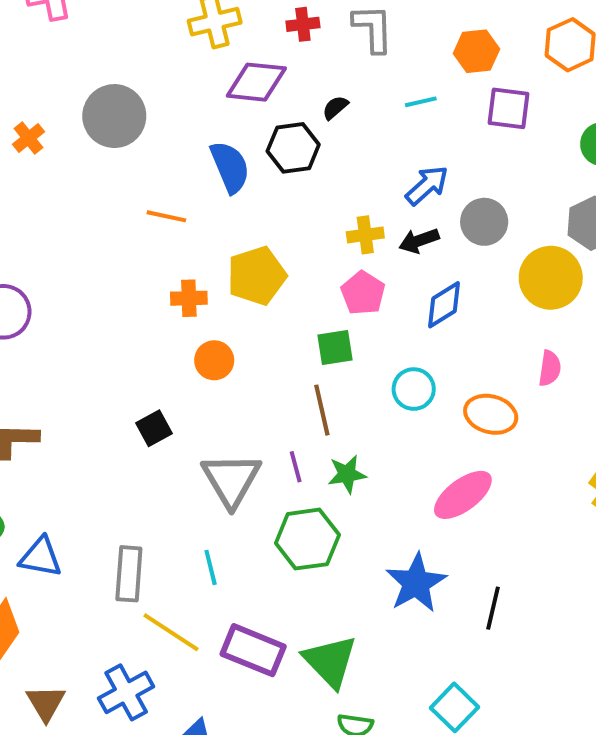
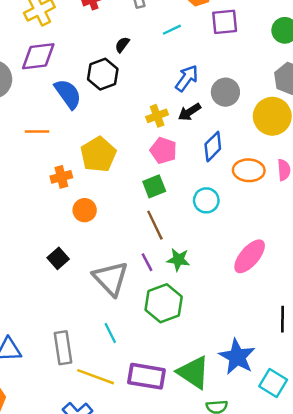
purple diamond: (256, 82) -> (38, 56), moved
orange ellipse: (491, 414) -> (249, 170), moved
green star: (347, 474) -> (178, 260), turned 30
blue star: (416, 583) -> (237, 357), moved

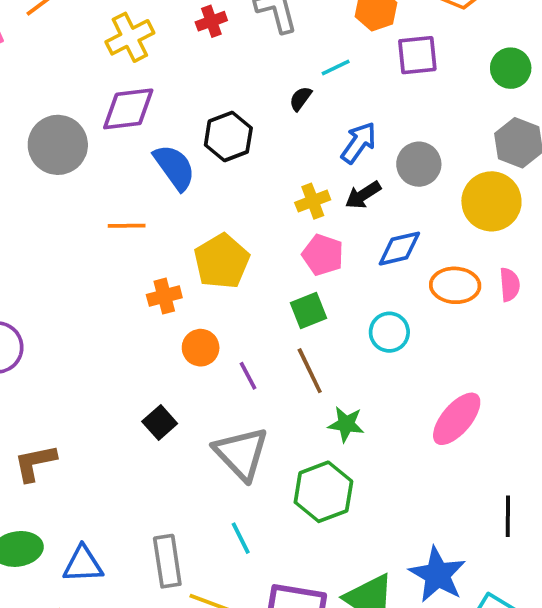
black semicircle: (122, 45) -> (301, 99), moved
blue diamond: (213, 146) -> (399, 249), turned 32
purple line: (147, 262) -> (248, 376), moved

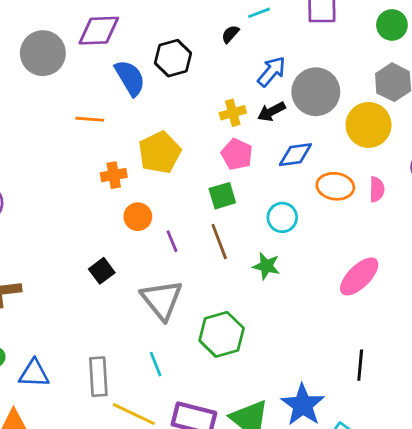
gray circle: (419, 164) -> (316, 92), size x1.4
pink ellipse: (457, 419) -> (359, 276), moved
green star: (346, 424) -> (266, 266), moved

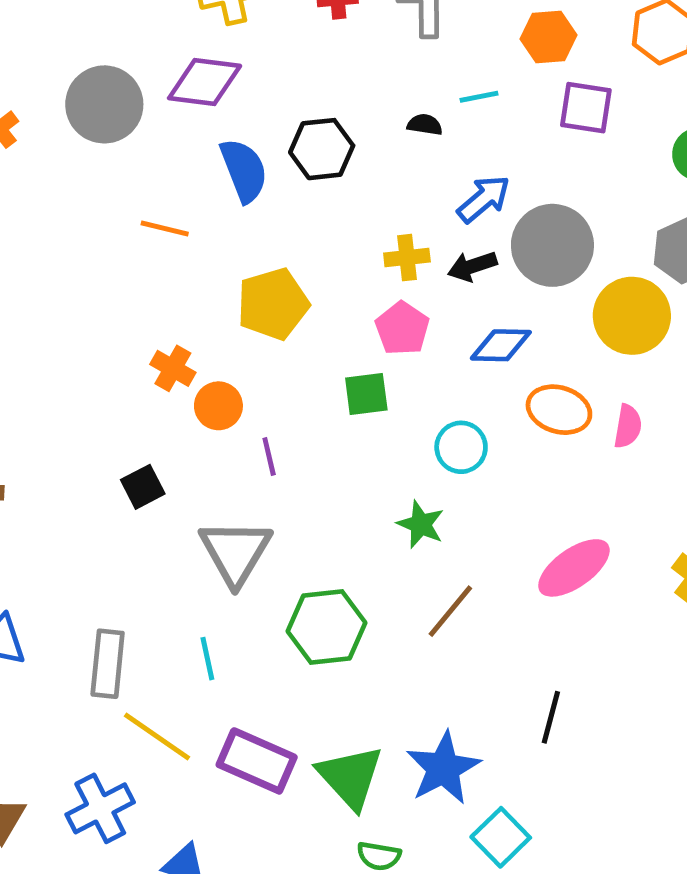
black semicircle: (230, 34) -> (425, 125), turned 48
orange cross: (114, 175) -> (173, 368), moved, turned 30
brown line: (219, 241) -> (450, 611), moved, turned 51

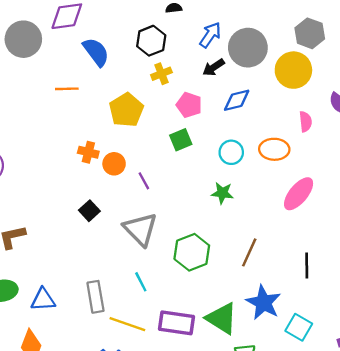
black hexagon: (322, 149) -> (151, 41), moved
yellow cross: (407, 258) -> (161, 74), moved
orange ellipse: (559, 410) -> (274, 149), moved
brown line: (450, 611) -> (249, 252), moved

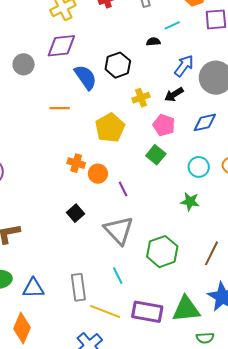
gray circle: (23, 39) -> (24, 64), size x0.7
black hexagon: (151, 41) -> (118, 65), moved
black arrow: (214, 67) -> (174, 94), moved
green square: (181, 140) -> (156, 155), turned -30
green triangle: (222, 318) -> (186, 309), turned -40

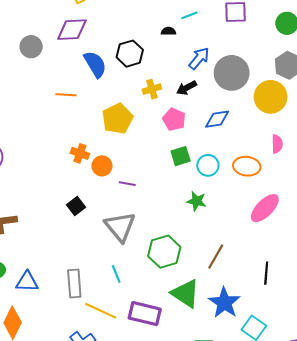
green square: (156, 155) -> (181, 156), moved, turned 30
purple line: (123, 189) -> (127, 184), turned -56
green triangle: (186, 309) -> (186, 293), moved, turned 36

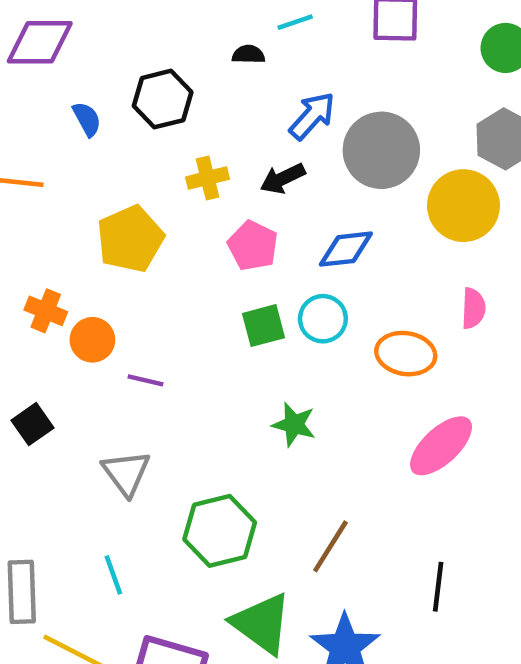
blue semicircle: (95, 64) -> (87, 119), size x0.6
cyan circle: (208, 165) -> (323, 319), moved
gray triangle: (120, 227) -> (126, 473), size x0.7

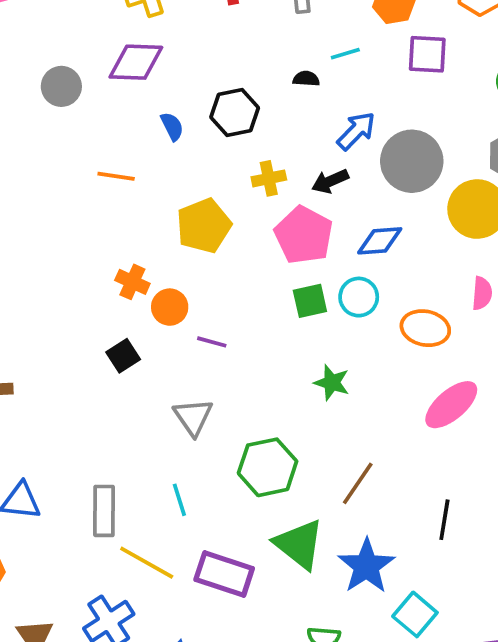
pink pentagon: (253, 246) -> (304, 235), size x1.4
black square: (32, 424) -> (123, 356), moved

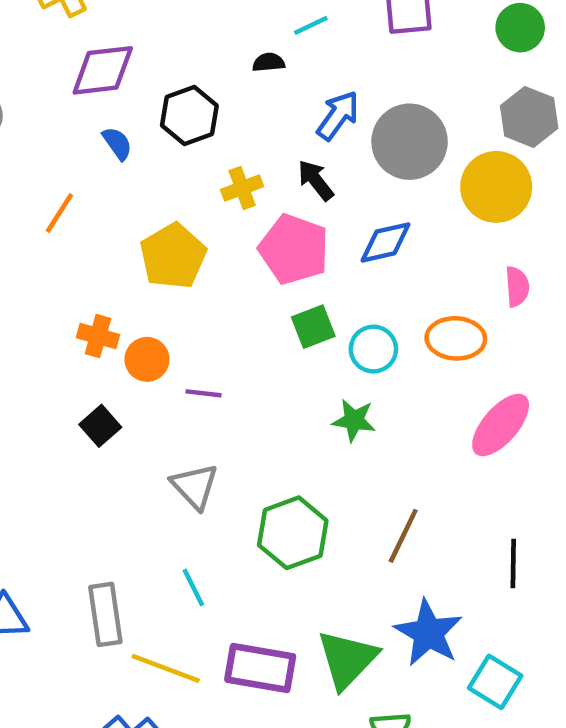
purple diamond: (136, 62) -> (103, 70), moved
orange line: (116, 176) -> (59, 213), turned -57
black arrow: (330, 181) -> (316, 180), turned 84
cyan circle: (359, 297) -> (373, 349), moved
green triangle: (299, 544) -> (347, 659), moved, turned 44

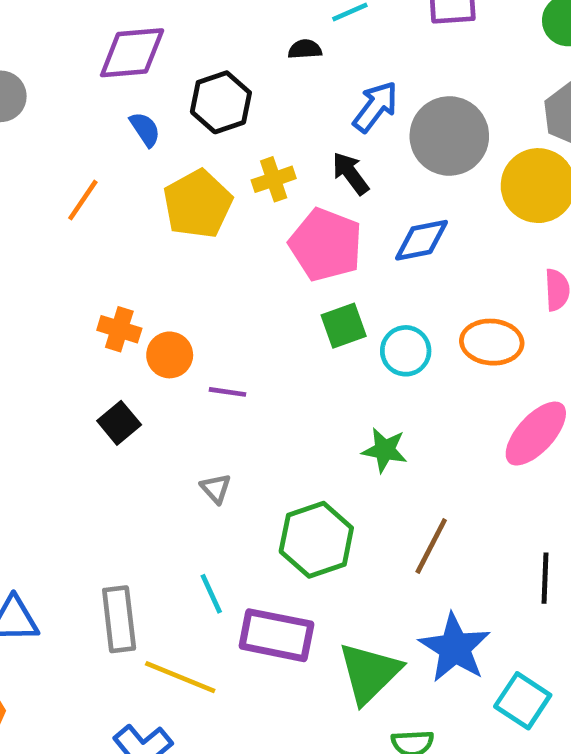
yellow pentagon: (173, 256) -> (198, 204), moved
green star: (354, 420) -> (385, 450), moved
gray triangle: (195, 486) -> (216, 488), size x0.6
purple rectangle: (260, 668) -> (276, 635), moved

